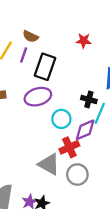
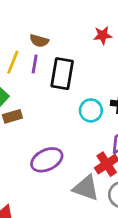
purple ellipse: (38, 97) -> (47, 160), moved
cyan circle: (61, 119) -> (91, 110), moved

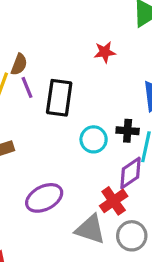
brown semicircle: (39, 41) -> (19, 64), moved, turned -84
purple line: (35, 64) -> (27, 87), turned -30

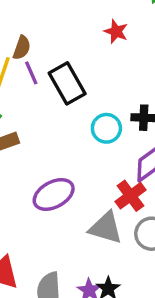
red star: (105, 52) -> (116, 31), turned 30
black rectangle: (59, 98) -> (67, 83), turned -36

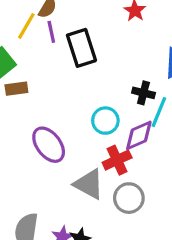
cyan circle: (106, 128) -> (105, 121), moved
purple ellipse: (54, 194) -> (49, 145), turned 69

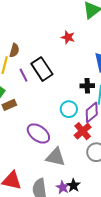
purple line: (51, 32) -> (24, 75), moved
gray triangle: (89, 184) -> (56, 157), moved

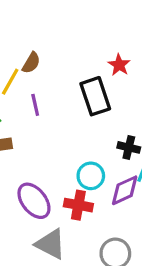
black rectangle: (42, 69) -> (95, 96), moved
red cross: (83, 131) -> (78, 205), moved, turned 36

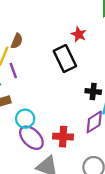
purple line: (35, 105) -> (13, 70), moved
cyan circle: (91, 176) -> (25, 119), moved

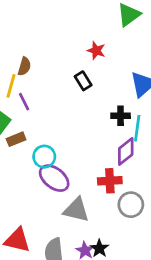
black rectangle: (65, 59) -> (83, 81), size x0.6
red cross: (63, 137) -> (110, 181), moved

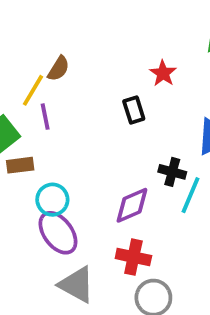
purple diamond: (126, 151) -> (132, 205), moved

